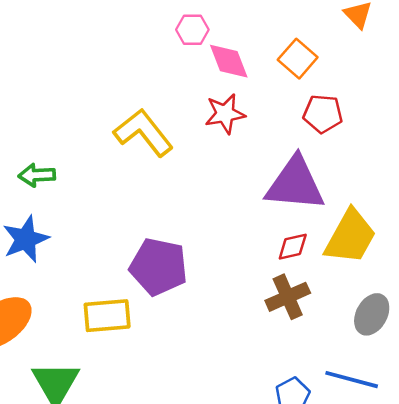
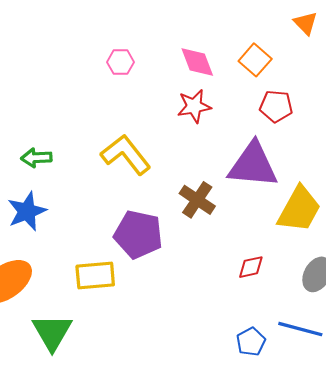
pink hexagon: (192, 30) -> (120, 62), moved
yellow L-shape: (143, 133) -> (126, 155), moved
red diamond: (293, 247) -> (251, 267), moved
brown cross: (288, 297) -> (197, 200), moved, turned -32

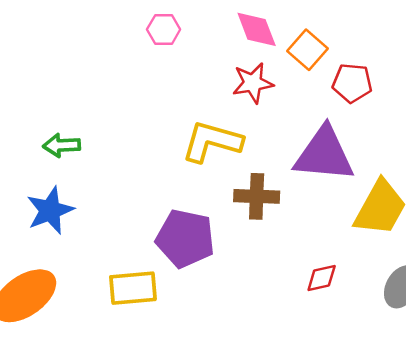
orange square: (255, 60) -> (308, 50), moved
yellow L-shape: (126, 155) -> (212, 142), moved, turned -36
brown cross: (197, 200) -> (257, 196), turned -32

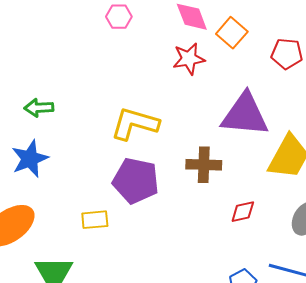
red pentagon: (352, 83) -> (287, 54), moved
yellow L-shape: (212, 142) -> (135, 124), moved
brown cross: (257, 196) -> (204, 165), moved
yellow rectangle: (133, 288) -> (95, 220), size x0.7

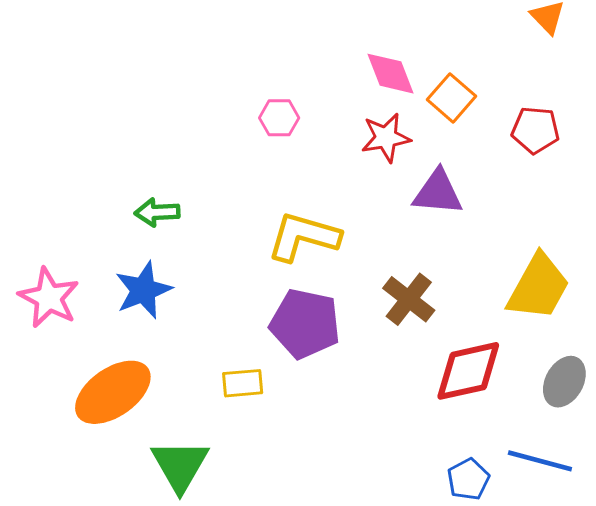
pink hexagon: (119, 17) -> (279, 118), moved
purple triangle: (245, 115) -> (438, 192), moved, size x0.7
brown cross: (204, 165) -> (409, 299), turned 36
red diamond: (243, 212) -> (468, 371), size x1.8

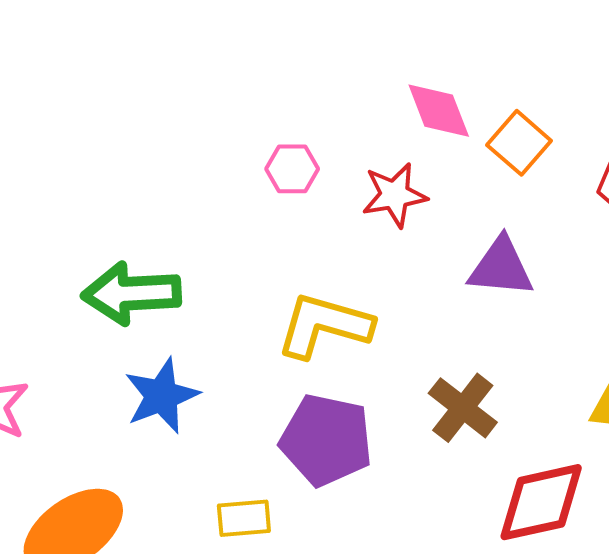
red star: (386, 138) -> (395, 195), moved
green arrow: (157, 212) -> (131, 293), size x1.6
blue star: (143, 290) -> (162, 396), moved

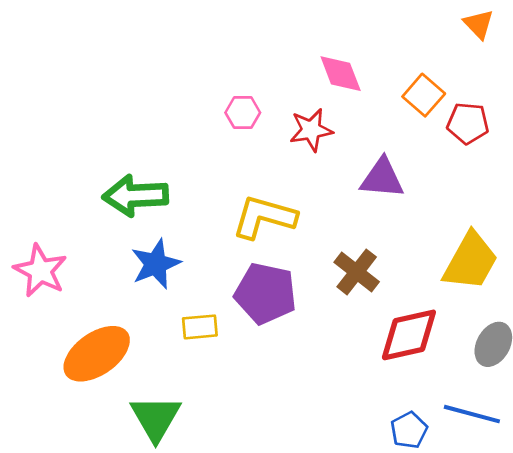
orange square: (519, 143) -> (424, 95), moved
yellow rectangle: (244, 518) -> (200, 327), moved

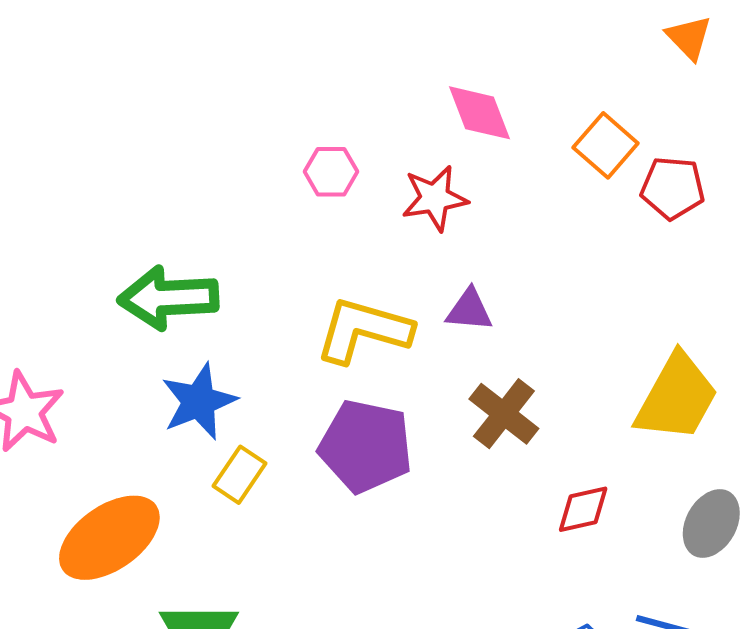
purple triangle: (382, 178) -> (469, 310), moved, size x0.7
yellow rectangle: (200, 327) -> (240, 475), moved, turned -51
red diamond: (409, 335) -> (583, 509), size x0.6

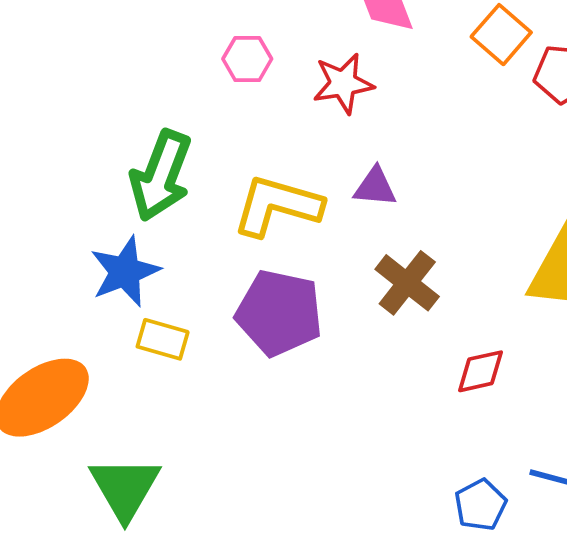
green arrow: (168, 298) -> (161, 176), moved, turned -66
yellow rectangle: (240, 475) -> (163, 339), turned 72

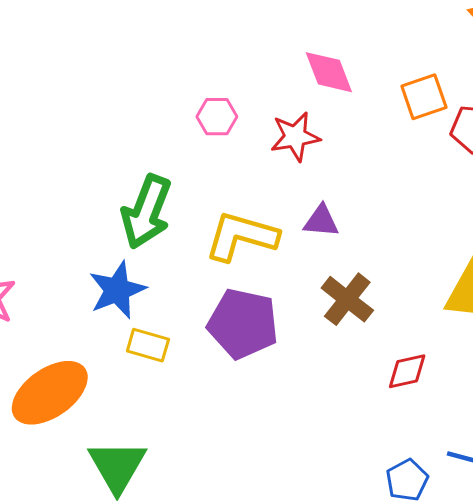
orange square: (501, 35) -> (424, 97), turned 30

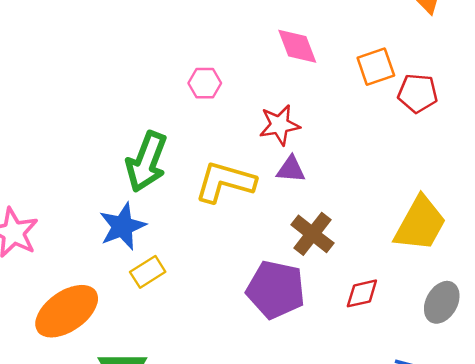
red star: (295, 137) -> (280, 125), moved
purple pentagon: (243, 324) -> (276, 290), moved
yellow rectangle: (148, 345) -> (148, 272), turned -48

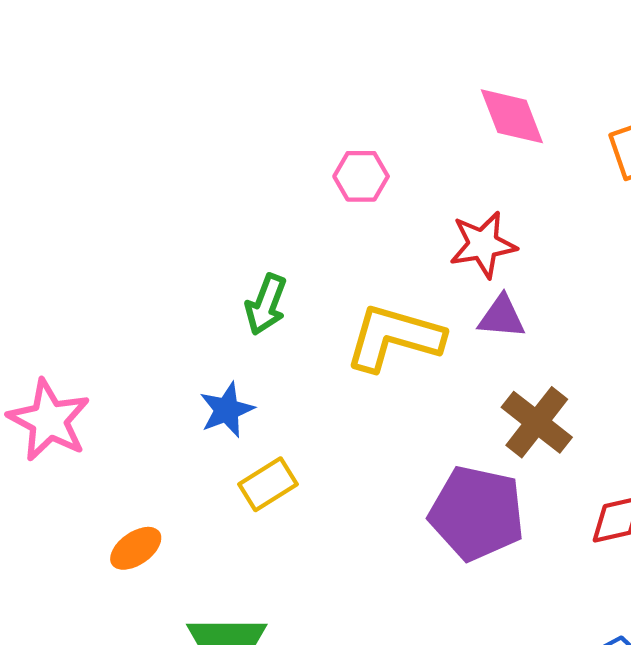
green arrow: (146, 162) -> (266, 304), size x0.6
blue star: (122, 226) -> (227, 410), size x0.7
orange ellipse: (67, 311) -> (136, 548), size x0.5

